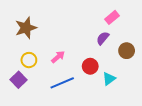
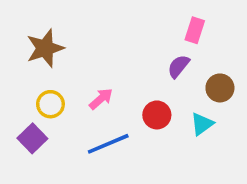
pink rectangle: (112, 17) -> (195, 30), turned -32
cyan triangle: (109, 79) -> (202, 124), moved

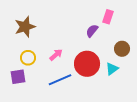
purple semicircle: (178, 66) -> (92, 31), moved
red circle: (157, 115) -> (87, 64), size x1.6
purple square: (32, 138) -> (18, 77), turned 35

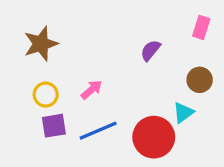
pink rectangle: (108, 17) -> (201, 27), moved
red circle: (87, 64) -> (154, 137), moved
purple square: (18, 77) -> (54, 126), moved

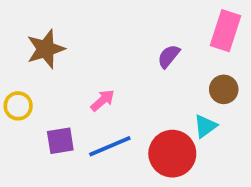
pink rectangle: (201, 27) -> (226, 31), size x1.5
yellow circle: (46, 95) -> (18, 106), moved

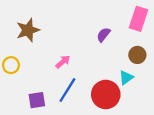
purple square: (60, 141) -> (37, 100), moved
blue line: (110, 146) -> (67, 90), turned -35

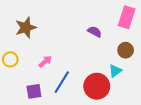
purple semicircle: (104, 35) -> (95, 32), turned 80
pink arrow: (63, 62) -> (45, 62), moved

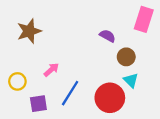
brown circle: (126, 50) -> (126, 57), moved
yellow circle: (10, 59) -> (17, 81), moved
cyan triangle: (115, 71) -> (131, 80), turned -40

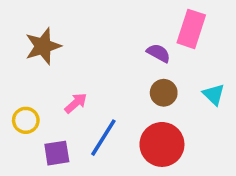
pink rectangle: (144, 19) -> (191, 29), moved
brown circle: (126, 57) -> (164, 93), moved
cyan triangle: (131, 80) -> (214, 94), moved

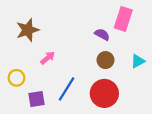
cyan triangle: (214, 94) -> (138, 61), turned 48
pink arrow: (76, 103) -> (48, 58), moved

